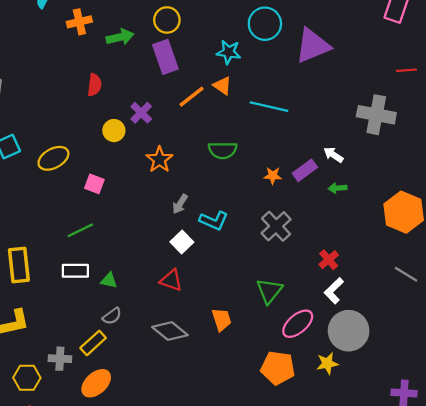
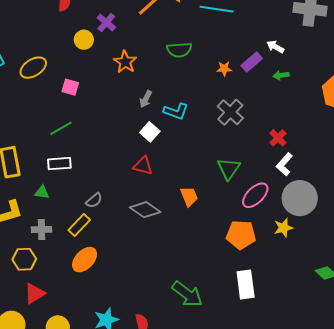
green triangle: (109, 280) -> (42, 192), moved
gray cross: (60, 359) -> (42, 230), moved

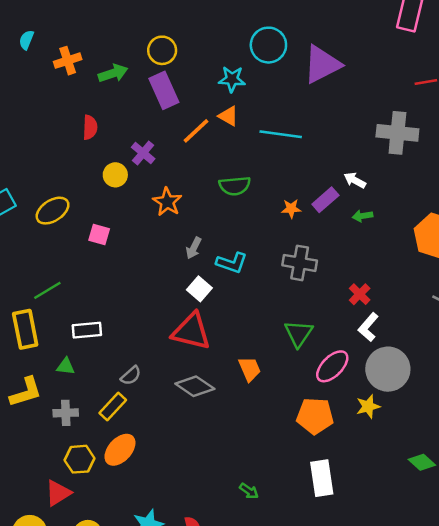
gray cross: (230, 112) -> (300, 263), turned -32
green line: (61, 128) -> (47, 290), moved
red triangle: (143, 166) -> (191, 331), size x1.6
yellow hexagon: (24, 259) -> (80, 459), moved
green arrow: (187, 294) -> (249, 491), size x0.5

